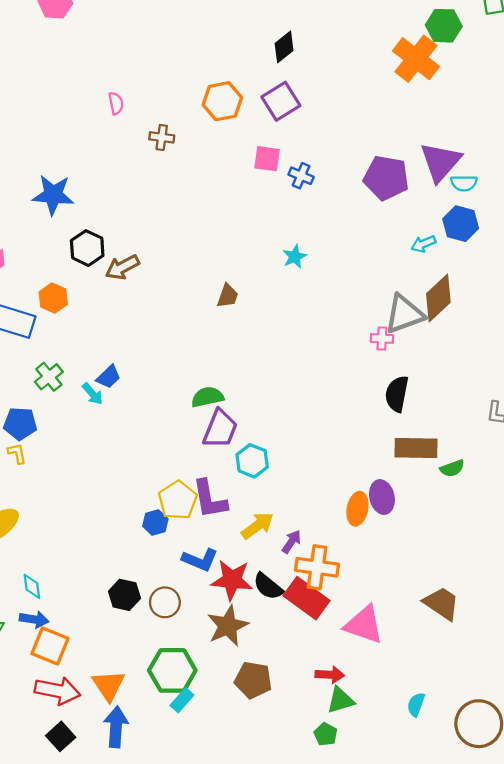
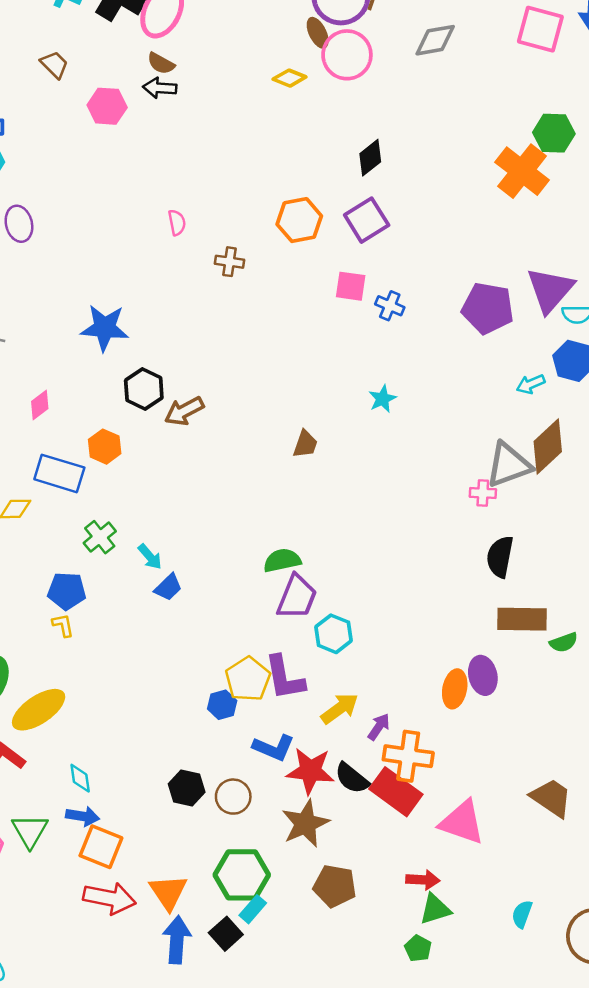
blue trapezoid: (108, 377) -> (168, 587), moved
black square: (61, 736) -> (226, 934), moved

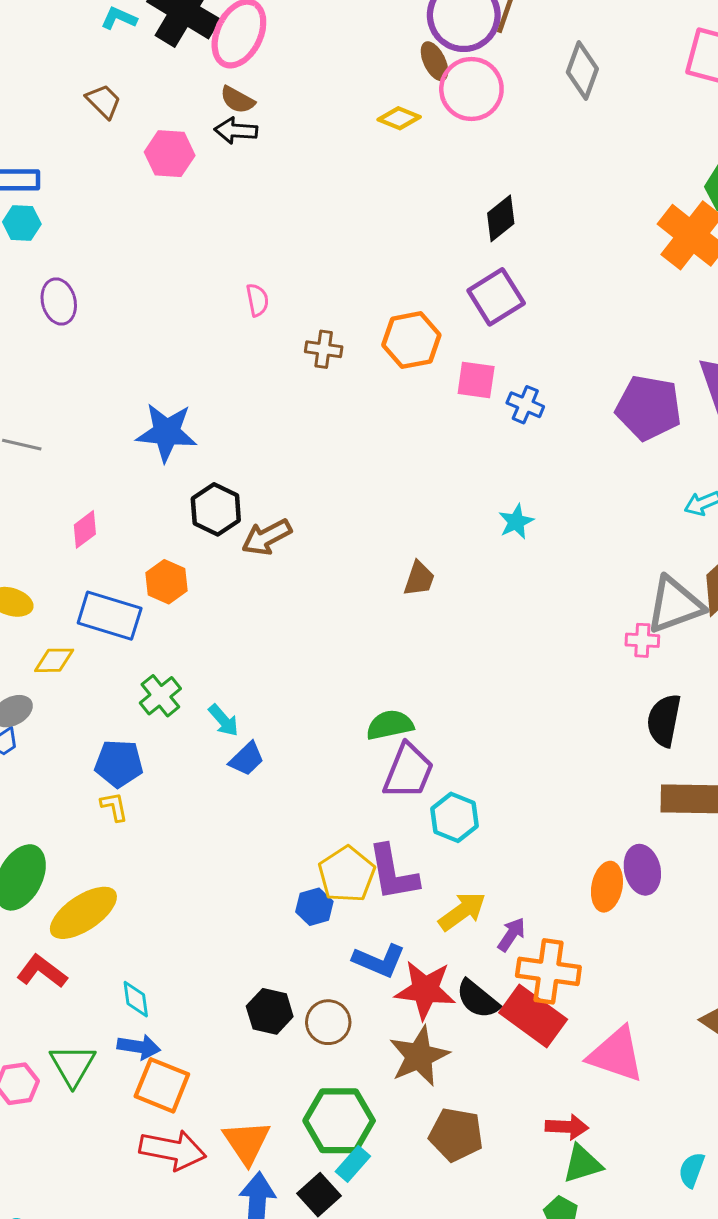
gray diamond: (435, 40) -> (582, 71), turned -60
orange hexagon: (299, 220) -> (411, 340), moved

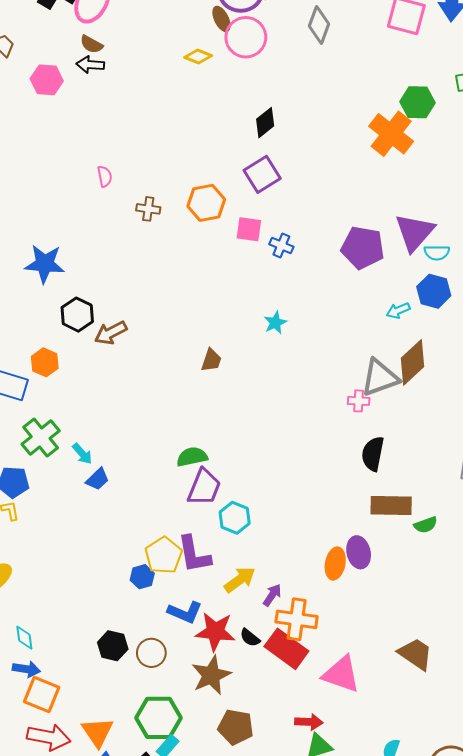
green cross: (160, 696) -> (41, 438), size x1.4
black semicircle: (478, 999) -> (250, 638), size x0.7

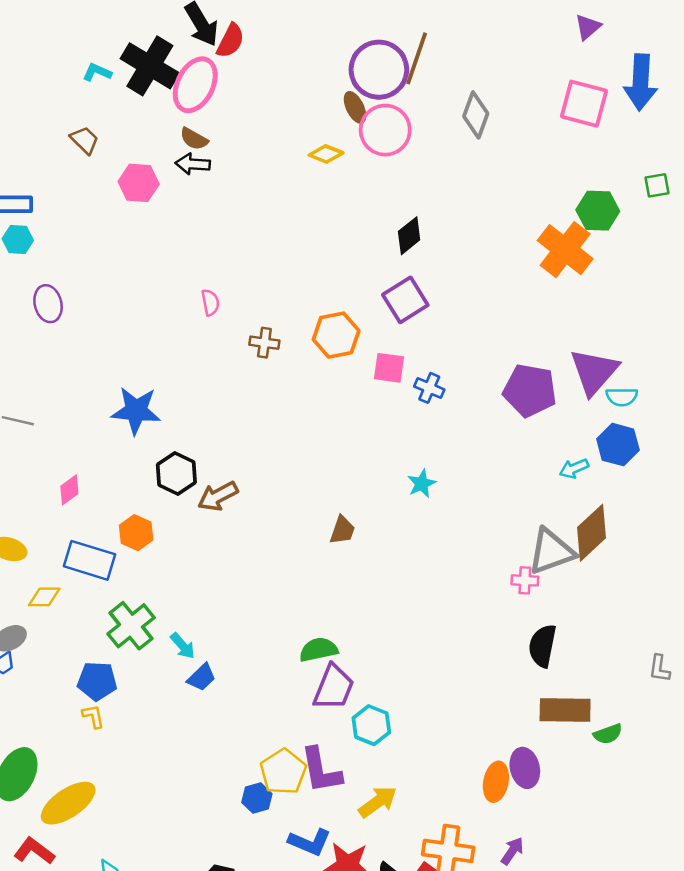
purple arrow: (272, 595) -> (512, 851), moved

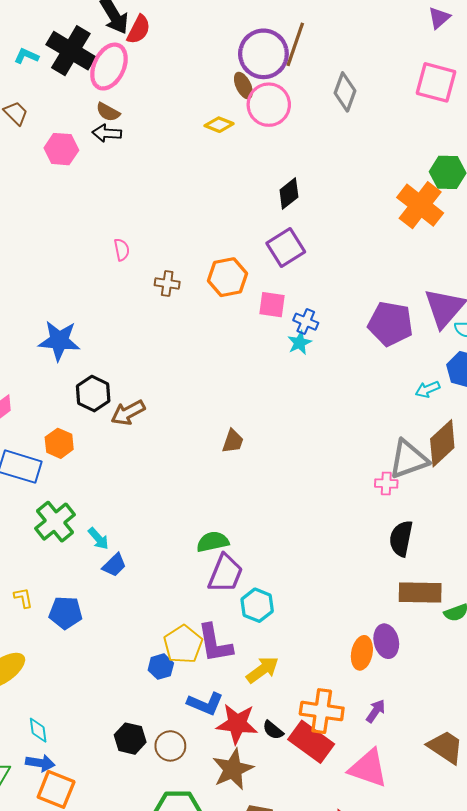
cyan star: (422, 484) -> (299, 343), moved
blue pentagon: (97, 681) -> (66, 613), moved

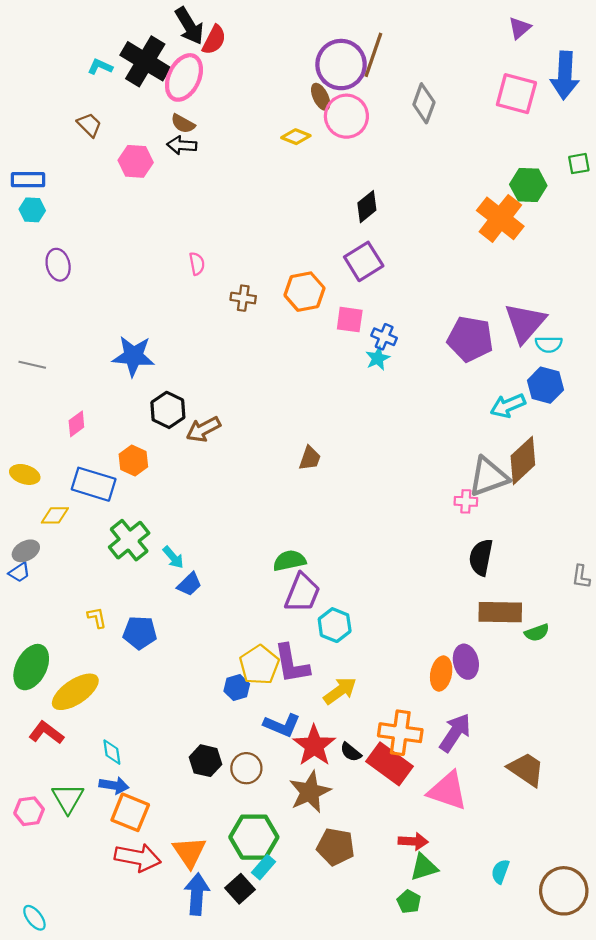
cyan arrow: (428, 389) -> (508, 406), size x1.4
purple arrow: (376, 711) -> (455, 733), size x1.6
red star: (237, 724) -> (314, 746), turned 30

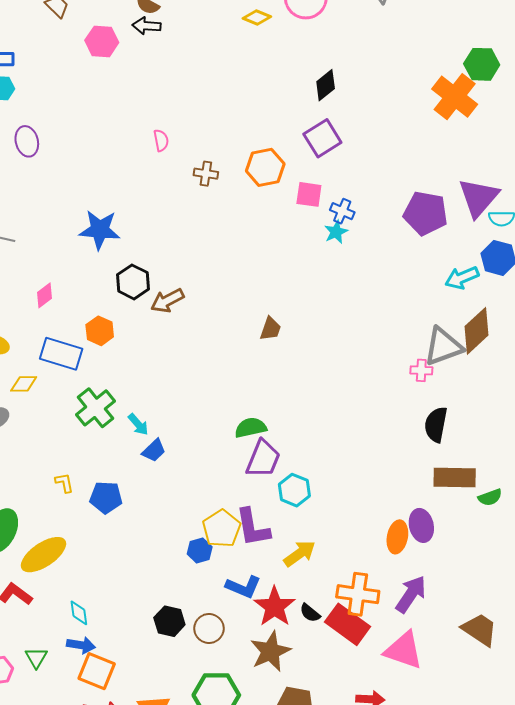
green triangle: (68, 798) -> (36, 658), size x0.7

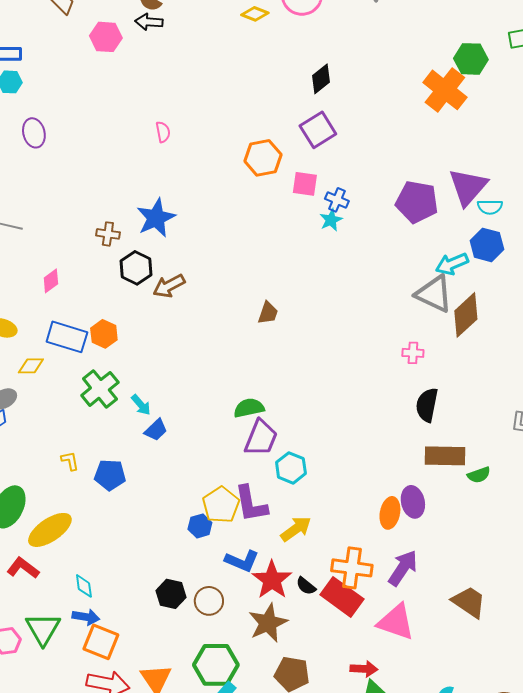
brown cross: (206, 174) -> (108, 234), moved
blue star: (100, 230) -> (156, 218), moved, turned -30
orange hexagon: (100, 331) -> (104, 334), moved
gray triangle: (443, 346) -> (434, 294), moved, turned 45
green triangle: (36, 658) -> (43, 629), size x1.6

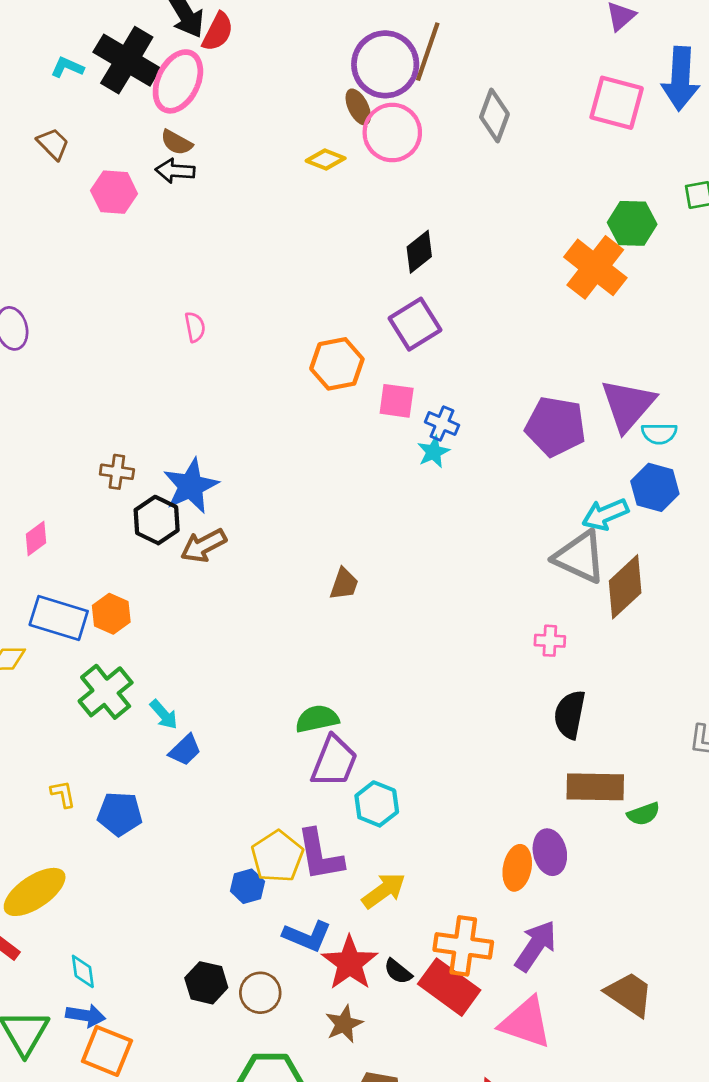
blue star: (156, 218) -> (191, 486), moved
brown star: (268, 623) -> (344, 1024), size x0.7

